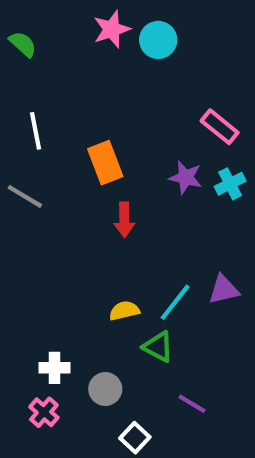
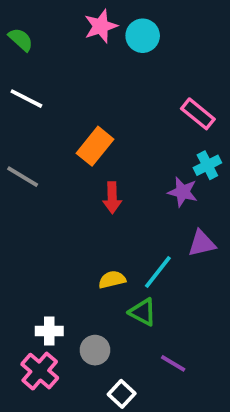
white line: (35, 131) -> (26, 99), moved, turned -52
orange rectangle: (105, 163) -> (95, 146), turned 60
purple star: (186, 177) -> (183, 192), moved
purple triangle: (224, 290) -> (202, 243), moved
pink cross: (44, 412) -> (40, 371), size x1.4

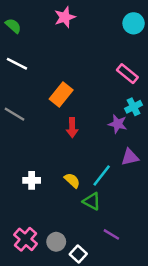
cyan circle: (143, 36) -> (134, 23), moved
yellow semicircle: (112, 280) -> (72, 180), turned 56
white cross: (49, 331) -> (32, 180), moved
gray circle: (95, 350) -> (56, 242), moved

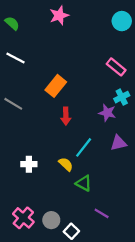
cyan line: (102, 175) -> (84, 147), moved

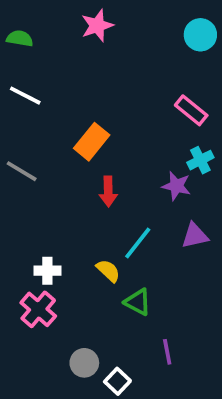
green semicircle: (12, 23) -> (20, 38), turned -32
purple line: (102, 213) -> (167, 352), turned 48
pink cross: (23, 218) -> (38, 309), moved

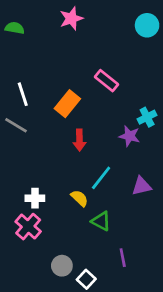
white line: (25, 96) -> (23, 94), moved, turned 45
pink rectangle: (191, 110) -> (106, 81), moved
purple triangle: (195, 236) -> (142, 186), moved

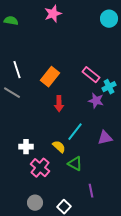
pink rectangle: (106, 81) -> (91, 75), moved
pink cross: (28, 227) -> (40, 168), moved
gray circle: (62, 266) -> (35, 203), moved

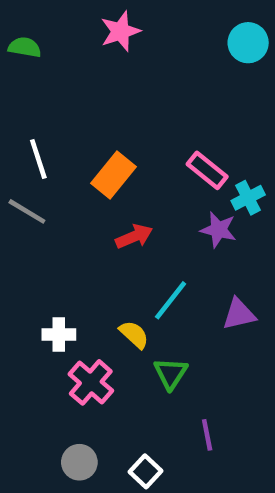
red arrow: (59, 104) -> (134, 237), turned -112
green triangle: (75, 164) -> (171, 373), turned 35

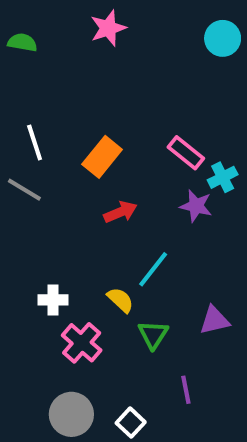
purple triangle: (239, 314) -> (214, 320), moved
gray circle: (79, 462) -> (71, 414), size x1.4

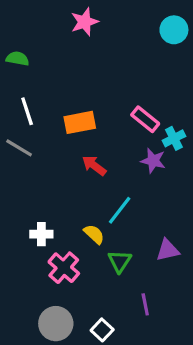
green semicircle: (22, 42) -> (17, 59), moved
orange rectangle: (102, 157) -> (80, 122), turned 40
red arrow: (120, 212) -> (94, 166), turned -120

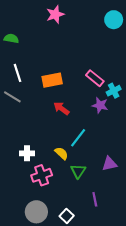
pink cross: (64, 268) -> (42, 175), turned 30

